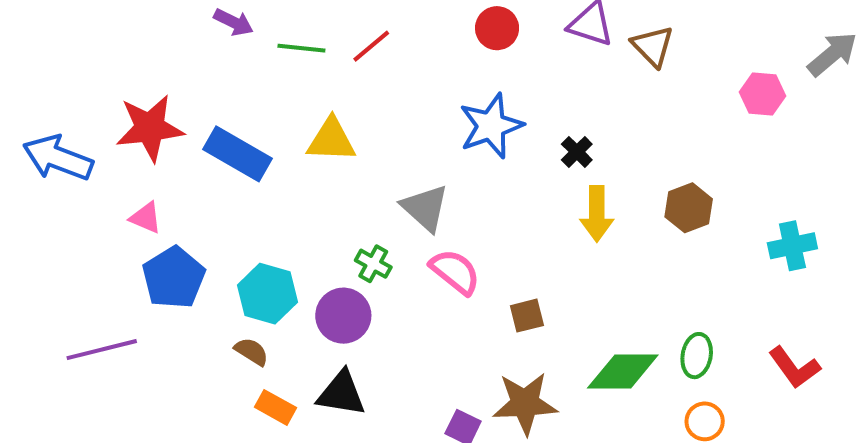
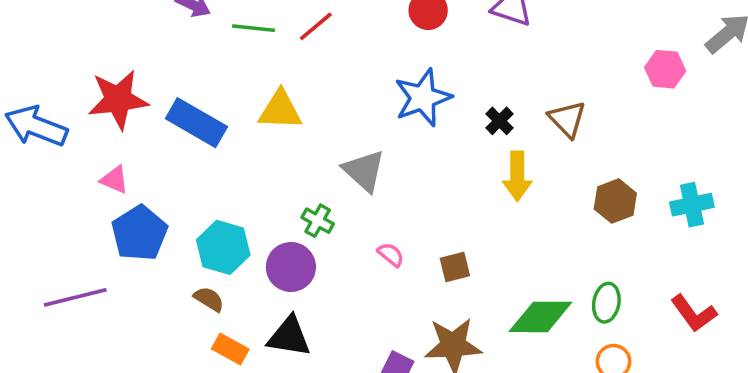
brown triangle: (653, 46) -> (567, 119), moved
brown hexagon: (689, 208) -> (615, 201), moved
pink semicircle: (455, 272) -> (391, 255), moved, size x0.6

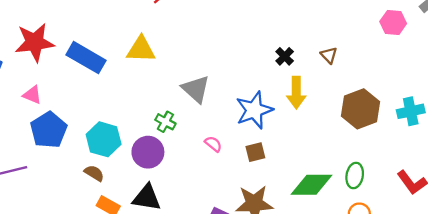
blue star: (423, 98) -> (254, 110), moved
brown triangle: (567, 119) -> (329, 55), size x0.7
brown hexagon: (615, 201) -> (361, 109), size x1.4

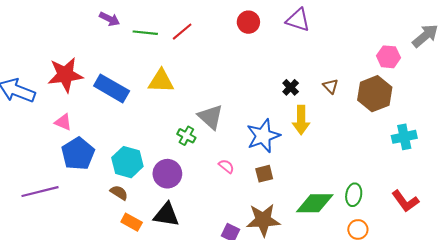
brown hexagon: (361, 109) -> (375, 94), moved
green cross: (165, 122) -> (186, 136), moved

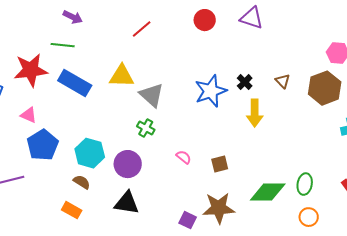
green line: (145, 33) -> (63, 45), moved
gray triangle: (211, 117) -> (152, 95), moved
blue star: (263, 136) -> (211, 91), moved
orange rectangle: (132, 222) -> (72, 210), moved

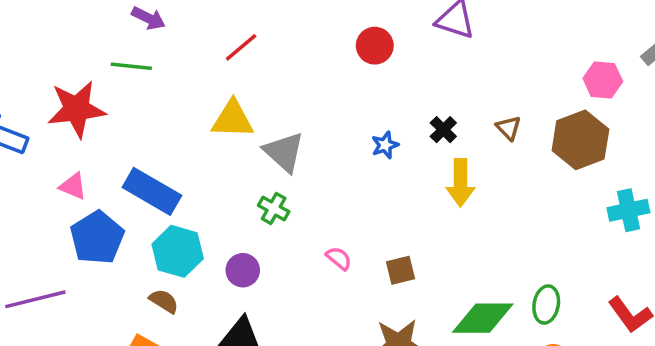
red circle: (205, 20) -> (375, 46), moved
red line: (142, 29) -> (241, 47), moved
blue rectangle: (75, 83) -> (152, 191), moved
blue star: (211, 91) -> (385, 145), size x0.5
purple circle: (128, 164) -> (243, 270), size x0.7

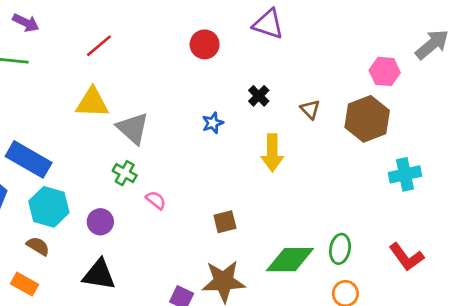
black cross: (443, 130) -> (259, 96), moved
pink semicircle: (339, 258) -> (156, 200), moved

